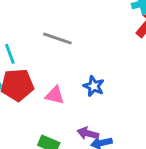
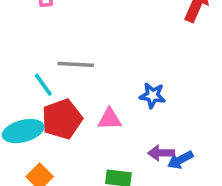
gray line: (57, 38) -> (76, 64), moved

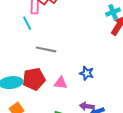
cyan line: (43, 85) -> (27, 23), moved

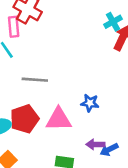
pink triangle: (61, 83) -> (59, 119), size x1.5

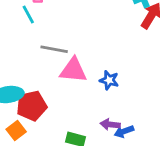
red pentagon: (24, 119) -> (32, 106), moved
pink triangle: (59, 119) -> (73, 70), moved

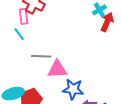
blue star: (109, 80) -> (73, 89), moved, size x1.5

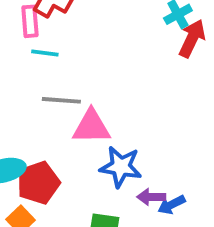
cyan line: (19, 34) -> (45, 53), moved, turned -48

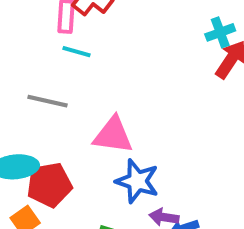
gray line: (61, 100) -> (47, 101), moved

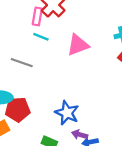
pink triangle: (113, 135) -> (78, 45), moved, turned -35

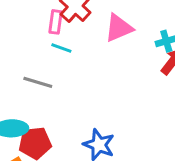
pink triangle: (78, 45) -> (119, 28), moved

